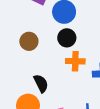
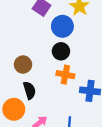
brown circle: (29, 41) -> (23, 65), moved

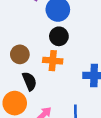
orange cross: (65, 75) -> (53, 61), moved

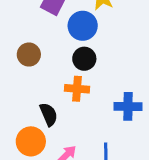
brown circle: (20, 54) -> (29, 55), moved

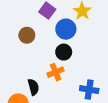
brown circle: (29, 55) -> (27, 35), moved
orange cross: (77, 89) -> (56, 72), turned -35

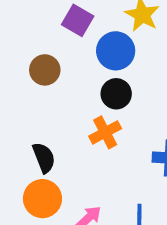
black semicircle: (33, 87) -> (44, 158), moved

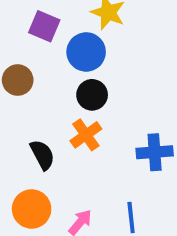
black semicircle: (44, 158) -> (42, 155), moved

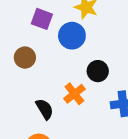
black circle: (92, 95) -> (98, 71), moved

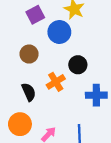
purple square: (42, 19) -> (35, 15), turned 36
brown circle: (25, 58) -> (29, 54), moved

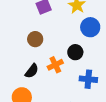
blue circle: (59, 32) -> (90, 27), moved
black semicircle: (29, 92) -> (32, 71), turned 56

